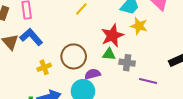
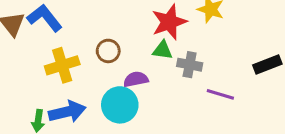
brown circle: (74, 56) -> (108, 51), size x0.6
yellow cross: (44, 67) -> (62, 65), size x1.5

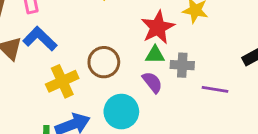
brown circle: (108, 51) -> (104, 62), size x1.4
purple semicircle: (136, 79) -> (152, 82), moved, turned 70

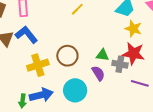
red star: (158, 27) -> (133, 54), moved, turned 30

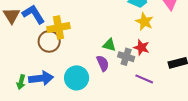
red star: (133, 54) -> (141, 47), size x0.7
brown circle: (67, 56) -> (49, 41), moved
yellow cross: (38, 65) -> (59, 28), moved

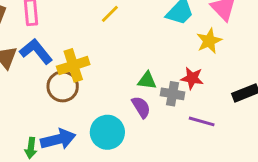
yellow star: (144, 22) -> (209, 41), moved, turned 30

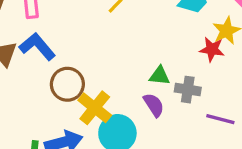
yellow cross: (73, 65) -> (95, 108), moved, turned -32
red star: (192, 78) -> (212, 49), moved

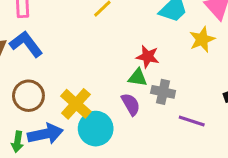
red star: (212, 49) -> (148, 57), moved
brown circle: (67, 84) -> (28, 96), moved

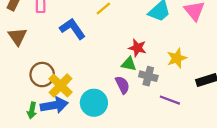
yellow star: (202, 39) -> (177, 58), moved
blue L-shape: (26, 44) -> (73, 29), moved
yellow cross: (76, 104) -> (61, 86), moved

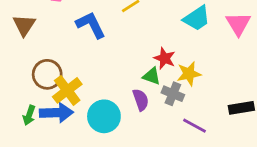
yellow star: (177, 58) -> (189, 74), moved

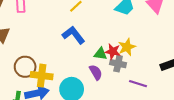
blue L-shape: (91, 25) -> (73, 35), moved
red star: (165, 58) -> (113, 51), moved
yellow cross: (67, 90) -> (42, 76), turned -35

